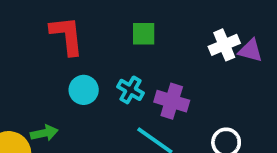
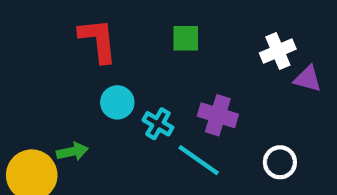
purple triangle: (250, 51) -> (308, 79), moved
cyan cross: (130, 90) -> (158, 124), moved

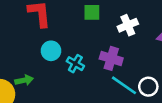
white cross: (278, 51) -> (128, 25), moved
cyan line: (199, 160) -> (124, 85), moved

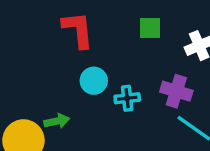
cyan cross: (75, 64) -> (127, 98), turned -36

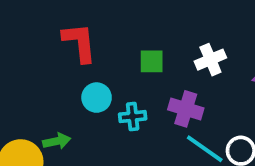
green square: (150, 28) -> (152, 61), moved

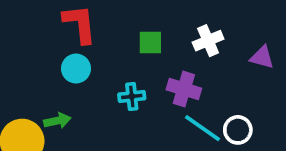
cyan circle: (97, 98) -> (76, 69), moved

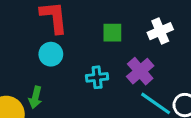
purple cross: (184, 89) -> (140, 71), turned 32
green arrow: (57, 121) -> (35, 97), turned 115

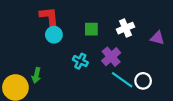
cyan circle: (51, 54) -> (54, 35), moved
cyan cross: (97, 77) -> (80, 61), turned 32

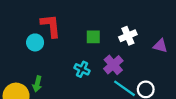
cyan circle: (54, 35) -> (35, 42), moved

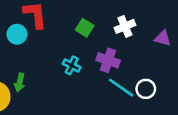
green square: (93, 37) -> (85, 28), turned 32
purple cross: (113, 65) -> (108, 60), turned -30

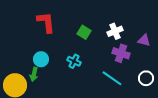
cyan circle: (17, 34) -> (41, 59), moved
purple cross: (108, 60) -> (121, 53), moved
white circle: (146, 89) -> (146, 78), moved

